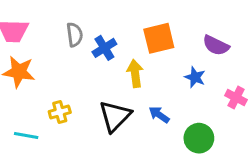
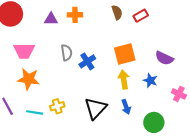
yellow arrow: (135, 73) -> (124, 80), moved
blue arrow: (159, 115) -> (126, 107), turned -144
cyan line: (26, 136) -> (35, 112), moved

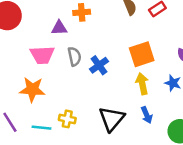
purple triangle: (51, 19) -> (59, 28), moved
pink trapezoid: (24, 51) -> (42, 55), moved
yellow cross: (57, 106) -> (67, 119), turned 32

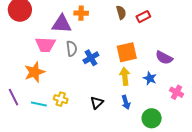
purple triangle: (59, 28) -> (62, 24), size x1.5
orange star: (32, 89) -> (35, 72), turned -30
black triangle: (112, 119) -> (97, 103), size x0.6

